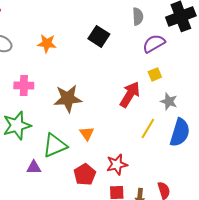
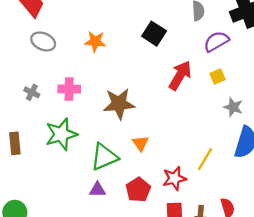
red arrow: (130, 94) -> (180, 75), moved
yellow line: (148, 128) -> (205, 159), moved
purple triangle: (34, 167) -> (97, 190), moved

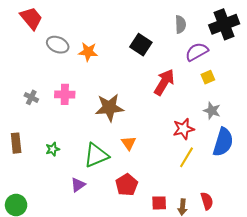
gray ellipse: (43, 41) -> (58, 45), moved
yellow square: (217, 77) -> (208, 77), moved
green star: (61, 134) -> (53, 149), moved, size x0.5
red star: (174, 178) -> (184, 129), moved
purple triangle: (97, 190) -> (78, 185), moved, turned -35

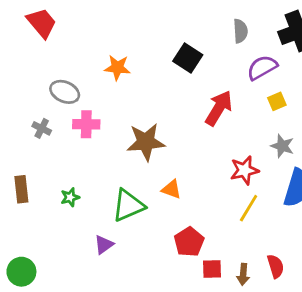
gray ellipse: (58, 45) -> (65, 92), moved
orange triangle: (129, 143) -> (171, 189), turned -35
red pentagon: (127, 185) -> (189, 242), moved

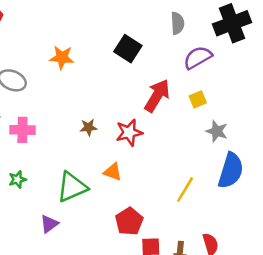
yellow square: (277, 101) -> (198, 99), moved
pink cross: (86, 124) -> (22, 130), moved
brown star: (146, 142) -> (89, 127), size x0.5
red star: (244, 170) -> (129, 132), moved

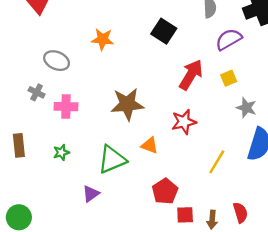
brown star: (89, 127) -> (127, 104), size x2.0
red star: (129, 132) -> (184, 122), moved

